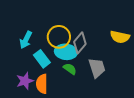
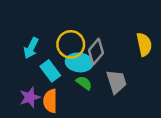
yellow semicircle: (120, 37) -> (144, 44), turned -114

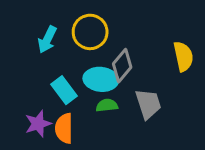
yellow circle: (71, 44) -> (90, 32), moved
cyan arrow: (31, 48) -> (47, 40), moved
green semicircle: (84, 83) -> (107, 105), turned -42

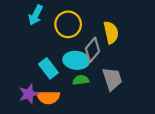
cyan arrow: (47, 40) -> (36, 15), moved
yellow semicircle: (183, 56) -> (111, 32), moved
orange semicircle: (64, 128) -> (48, 97), turned -90

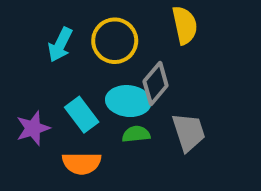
cyan arrow: (36, 15) -> (60, 45), moved
yellow semicircle: (111, 32) -> (185, 25), moved
purple star: (29, 94) -> (33, 128), moved

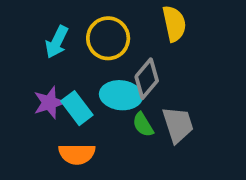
purple star: (33, 128) -> (49, 103), moved
green semicircle: (136, 134) -> (143, 125), moved, turned -115

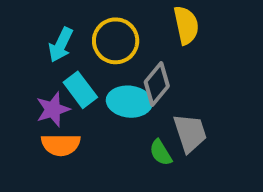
cyan rectangle: (77, 108) -> (80, 90), moved
green semicircle: (143, 125) -> (161, 153), moved
orange semicircle: (77, 154) -> (61, 145), moved

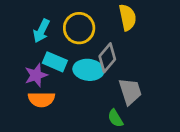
cyan rectangle: (80, 90) -> (55, 62), turned -30
green semicircle: (161, 153) -> (115, 118), moved

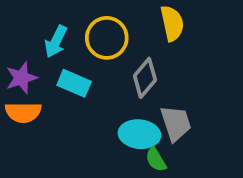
cyan ellipse: (88, 70) -> (139, 134), moved
purple star: (36, 75) -> (21, 78), moved
orange semicircle: (41, 99) -> (23, 112), moved

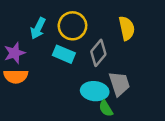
yellow semicircle: (172, 23) -> (127, 28), moved
cyan rectangle: (74, 83) -> (64, 54), moved

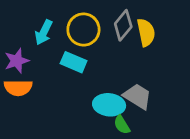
gray diamond: (98, 53) -> (123, 25), moved
gray trapezoid: (119, 84) -> (137, 96), turned -40

